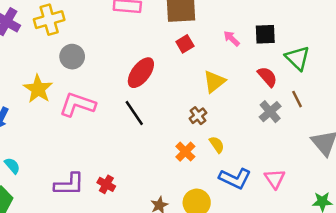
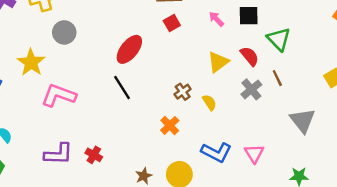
yellow triangle: (214, 82) -> (218, 62), moved
pink L-shape: (77, 105) -> (59, 95), moved
yellow semicircle: (217, 145) -> (209, 102), moved

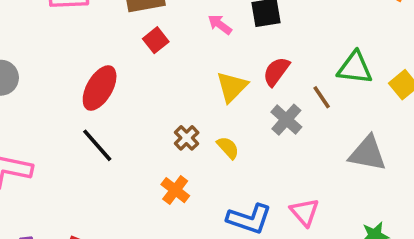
green triangle: (279, 39) -> (355, 68), moved, turned -30
red semicircle: (250, 56) -> (276, 71), turned -95
gray triangle: (302, 120) -> (368, 153), turned -32

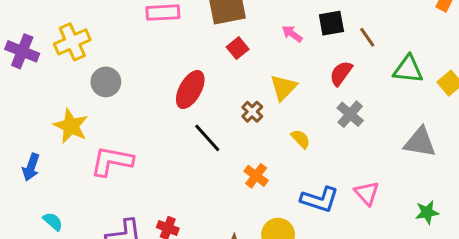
yellow triangle: (232, 87) -> (283, 88), moved
brown line: (322, 97) -> (367, 37), moved
brown cross: (187, 138) -> (252, 112), moved
black line: (97, 145) -> (207, 138), moved

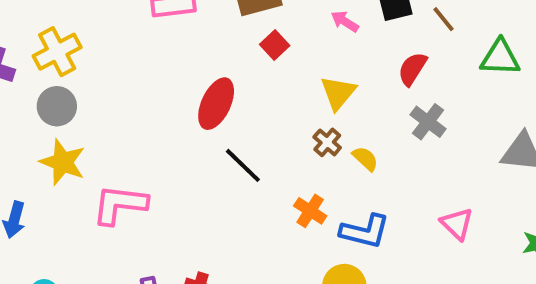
gray circle: (106, 82) -> (57, 106), moved
brown cross: (252, 112) -> (327, 142), moved
blue L-shape: (320, 199) -> (365, 231), moved

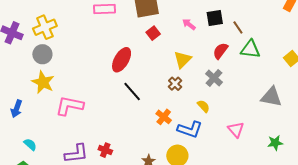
green triangle: (500, 58) -> (250, 49), moved
gray cross: (428, 122) -> (214, 78), moved
yellow semicircle: (365, 159) -> (203, 106), moved

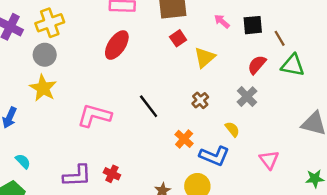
pink arrow: (189, 24) -> (222, 21), moved
red ellipse: (122, 60) -> (117, 45), moved
yellow triangle: (183, 60) -> (205, 57), moved
pink L-shape: (69, 106) -> (94, 116), moved

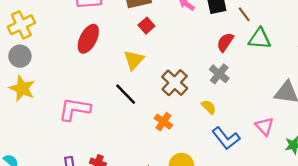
yellow triangle: (205, 57) -> (134, 60), moved
brown cross: (200, 100) -> (175, 83), size x1.6
blue L-shape: (214, 156) -> (226, 138), moved, turned 36
pink triangle: (269, 160) -> (264, 126), moved

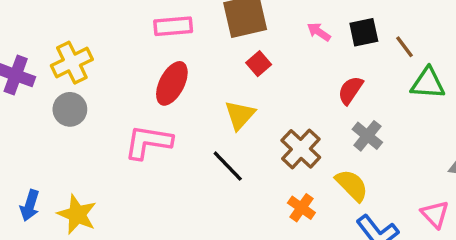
red semicircle: (225, 42) -> (350, 90), moved
yellow star: (22, 88) -> (77, 214), moved
yellow semicircle: (209, 107) -> (352, 185), size x1.5
pink L-shape: (75, 109) -> (148, 142), moved
orange cross: (163, 122) -> (301, 208), moved

